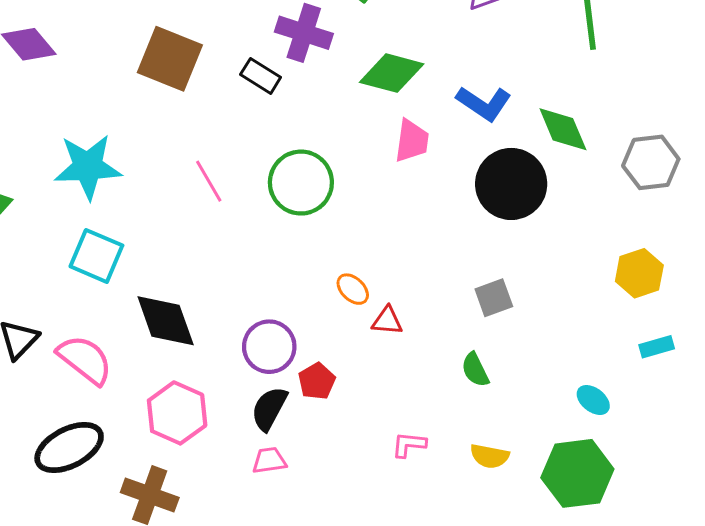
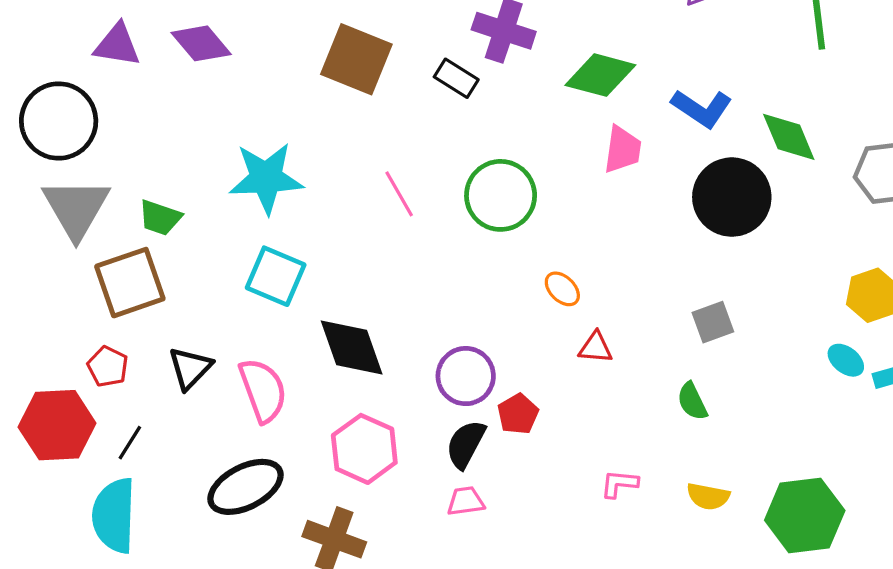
orange ellipse: (353, 289) -> (562, 289), moved
pink semicircle: (85, 360) -> (263, 390), turned 32
cyan ellipse: (593, 400) -> (846, 360), moved

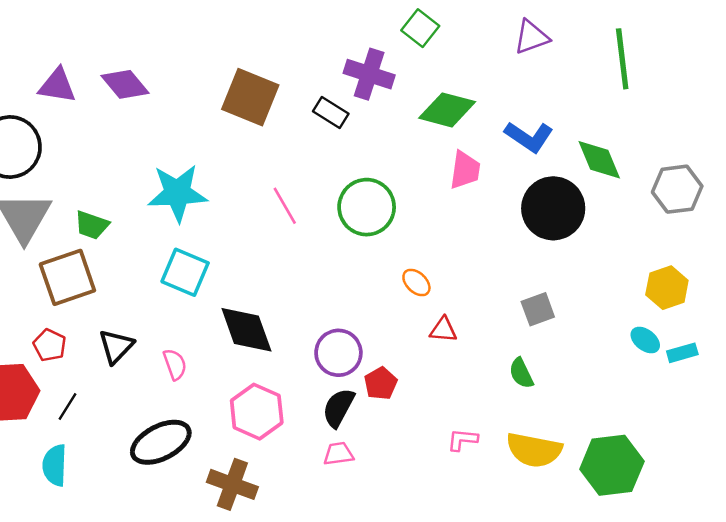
pink semicircle: (263, 390) -> (175, 364), size x0.6
yellow semicircle: (708, 496) -> (534, 450), size x1.6
cyan semicircle: (114, 515) -> (55, 465), size x0.7

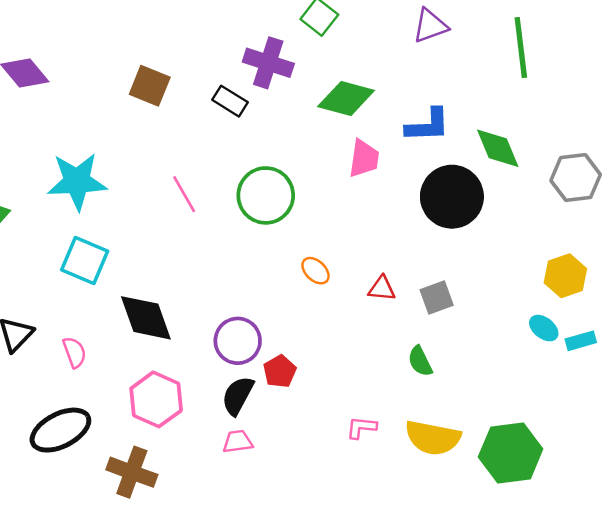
brown square: (250, 97) -> (150, 86), size x0.7
blue L-shape: (529, 137) -> (428, 125), turned -36
red triangle: (443, 330) -> (382, 289), moved

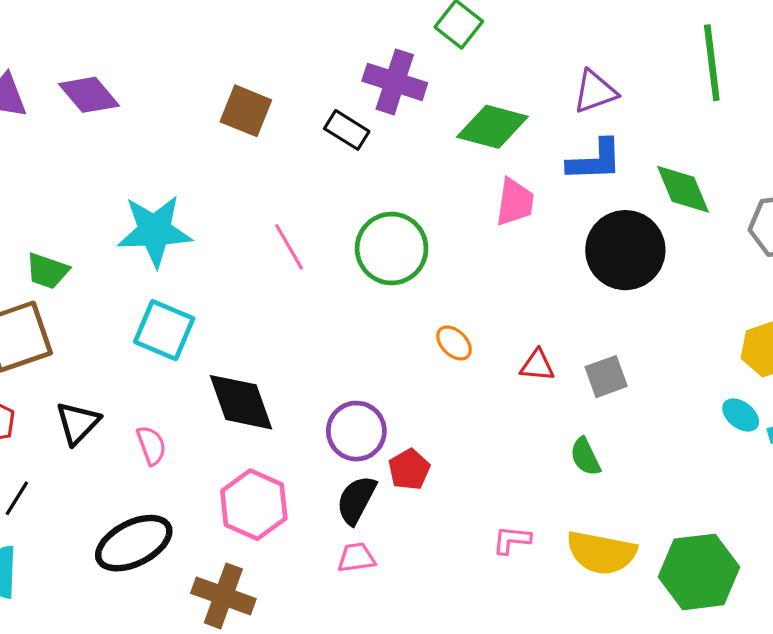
purple triangle: (430, 26) -> (595, 92), moved

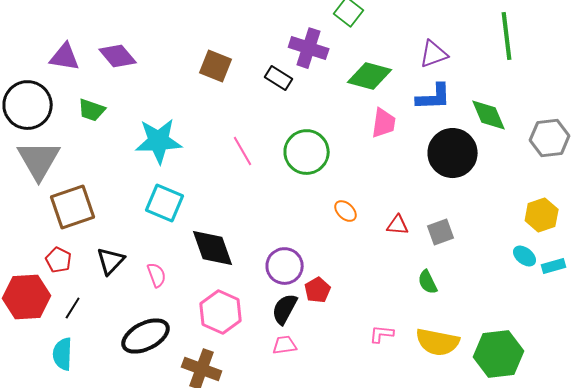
green trapezoid: (47, 271) -> (92, 110), moved

